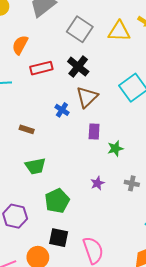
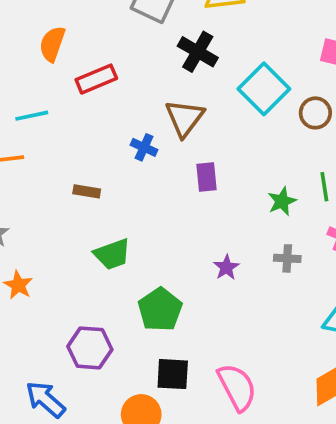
black cross: (78, 67) -> (198, 52), moved
green star: (115, 148) -> (282, 201), moved

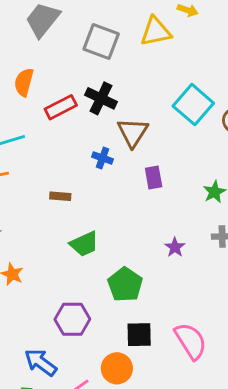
black cross: (198, 52) -> (101, 98), moved

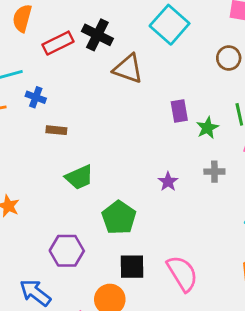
cyan square: (193, 105) -> (170, 25), moved
brown triangle: (133, 132) -> (128, 69), turned -44
blue cross: (103, 158) -> (36, 97), moved
purple rectangle: (154, 177) -> (179, 111), moved

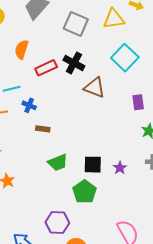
purple rectangle: (179, 111) -> (138, 102), moved
purple hexagon: (67, 251) -> (57, 223), moved
black square: (132, 267) -> (93, 165), moved

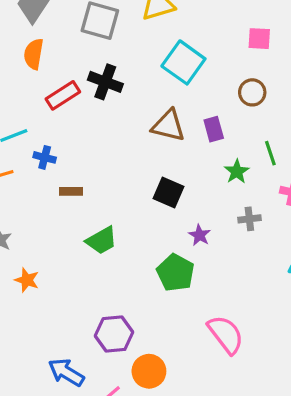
orange semicircle: (22, 49) -> (34, 54), moved
brown triangle: (95, 87) -> (168, 126), moved
black square: (93, 165) -> (168, 193), moved, turned 30
green pentagon: (85, 192) -> (176, 273), moved

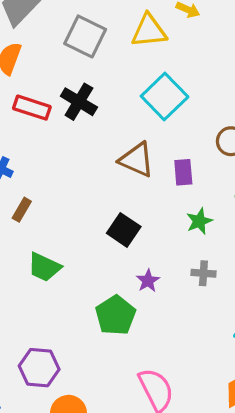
red rectangle: (63, 95) -> (32, 108), turned 40
brown rectangle: (71, 191) -> (22, 210), turned -70
green trapezoid: (102, 240) -> (44, 267), turned 44

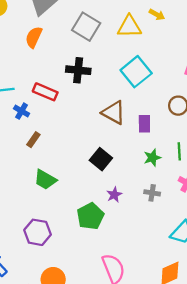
black cross: (79, 102) -> (78, 70), turned -30
red rectangle: (32, 108) -> (45, 92), moved
purple hexagon: (39, 368) -> (37, 232), moved

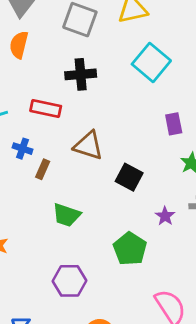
blue cross: (22, 111) -> (22, 149), moved
brown triangle: (114, 113) -> (88, 146), moved
purple star: (114, 195) -> (165, 216), moved

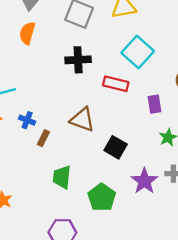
red rectangle: (46, 109) -> (116, 84), moved
green trapezoid: (66, 215) -> (62, 177), turned 75
purple star: (165, 216) -> (144, 181), size x1.6
green pentagon: (130, 249) -> (102, 197), moved

